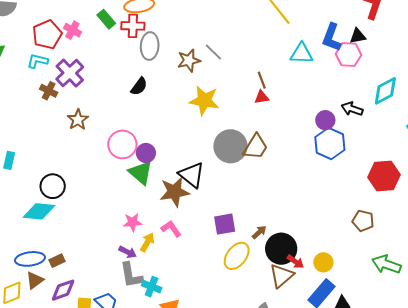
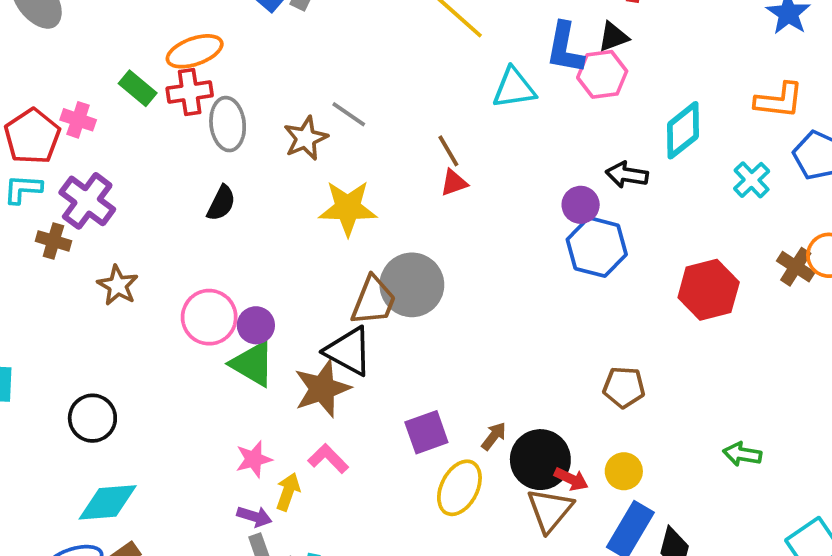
brown trapezoid: (256, 147) -> (374, 301), moved
cyan diamond: (39, 211) -> (108, 502), moved
brown pentagon: (363, 221) -> (624, 387), moved
green arrow: (386, 264) -> (742, 454), size x0.7

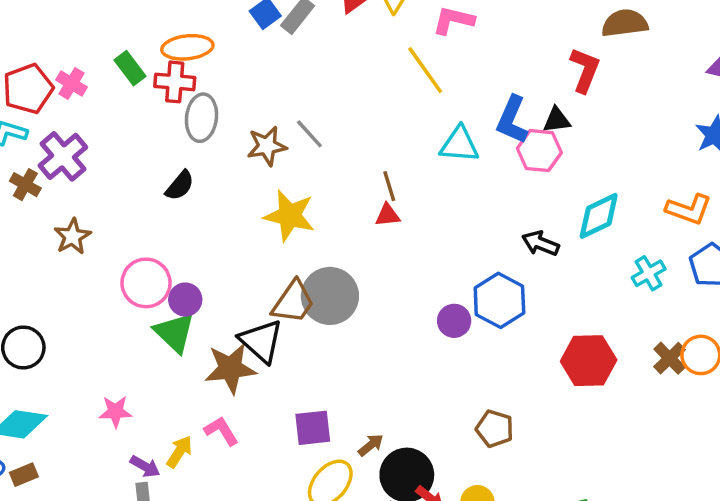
purple circle: (581, 205) -> (454, 321), moved
pink star: (254, 459) -> (115, 412), moved

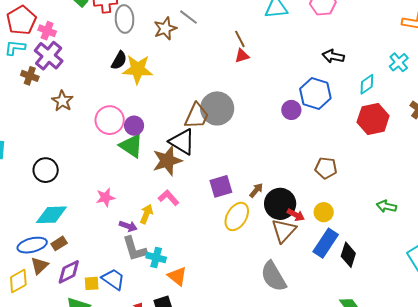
pink cross: (72, 84) -> (47, 31), moved
yellow star: (290, 216) -> (138, 69), moved
cyan diamond: (599, 216) -> (367, 84), moved, size x0.7

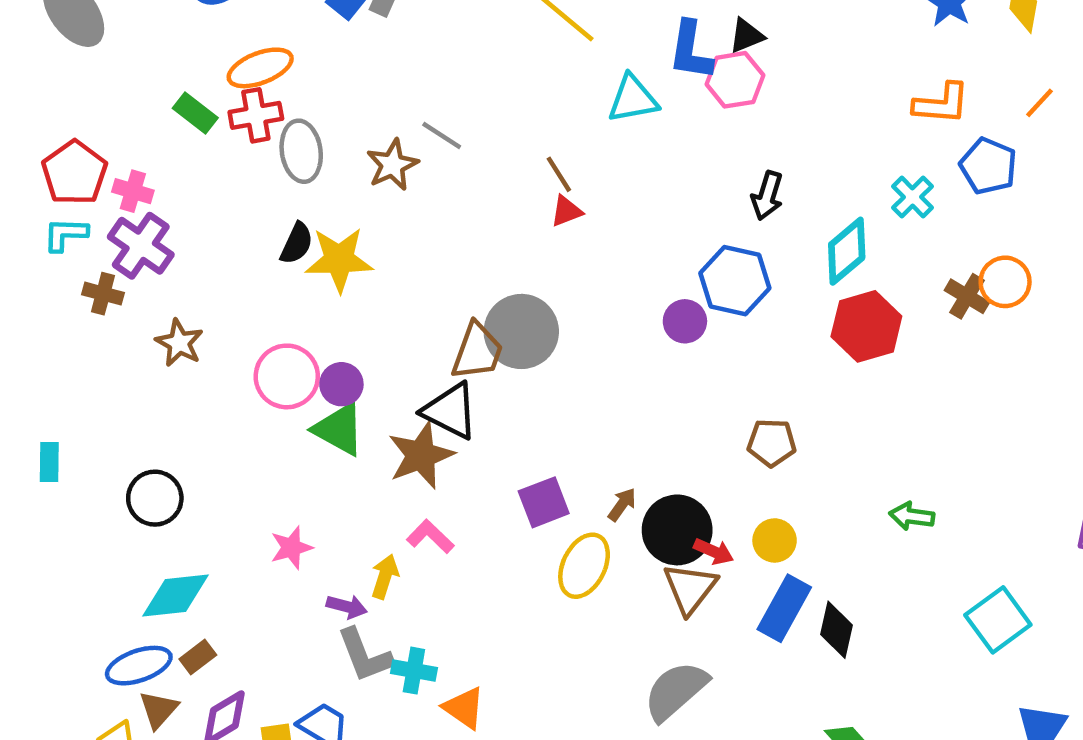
black arrow: (333, 56) -> (767, 196), turned -80
cyan diamond: (367, 84) -> (847, 251), size x1.4
gray semicircle: (273, 276) -> (676, 691), turned 84

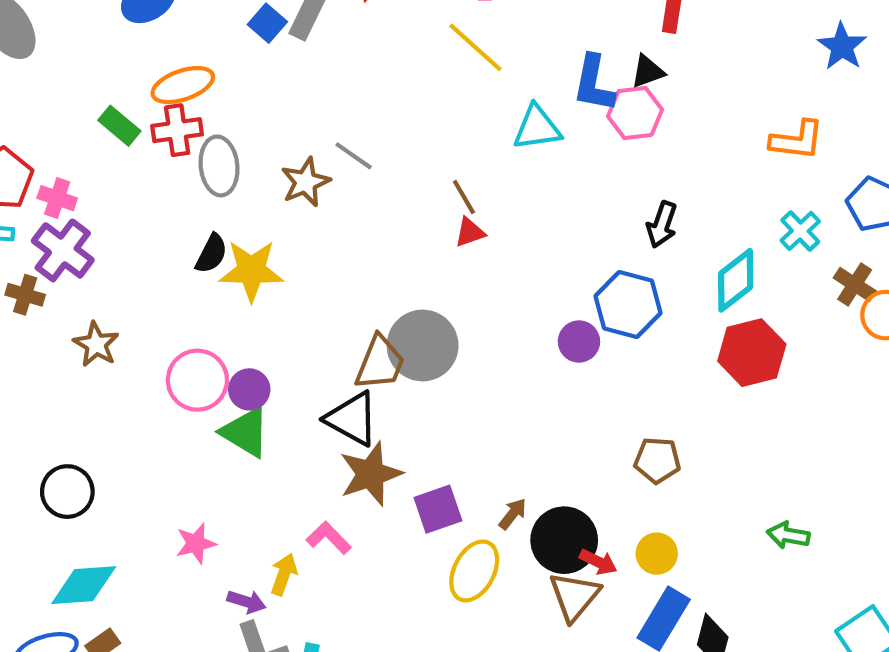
orange L-shape: (941, 104) -> (797, 140), moved
brown cross: (967, 296) -> (855, 284), moved
brown star: (421, 455) -> (371, 474), moved

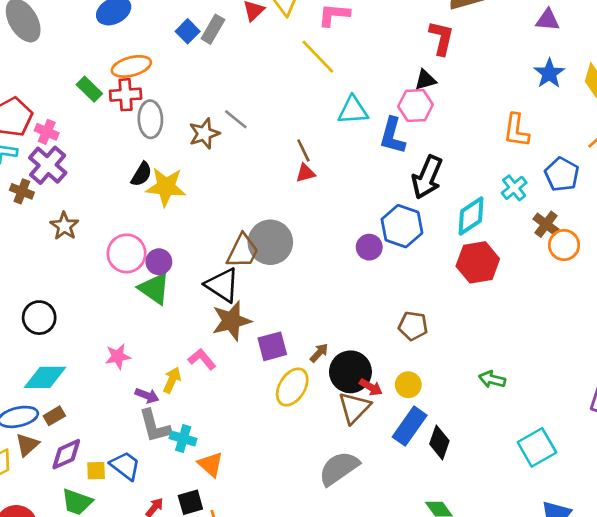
blue L-shape: (594, 83) -> (392, 136), moved
orange L-shape: (797, 140) -> (516, 130), turned 87
black arrow: (662, 225) -> (427, 177), size x1.5

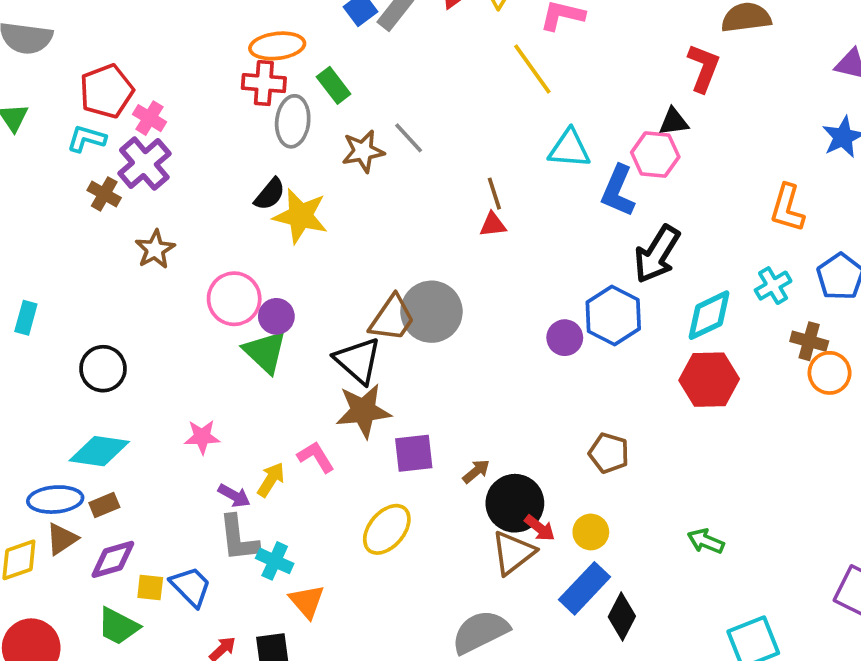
green rectangle: (89, 89) -> (334, 85), moved
brown cross: (546, 224) -> (809, 341), turned -30
yellow ellipse: (292, 387) -> (387, 529), moved

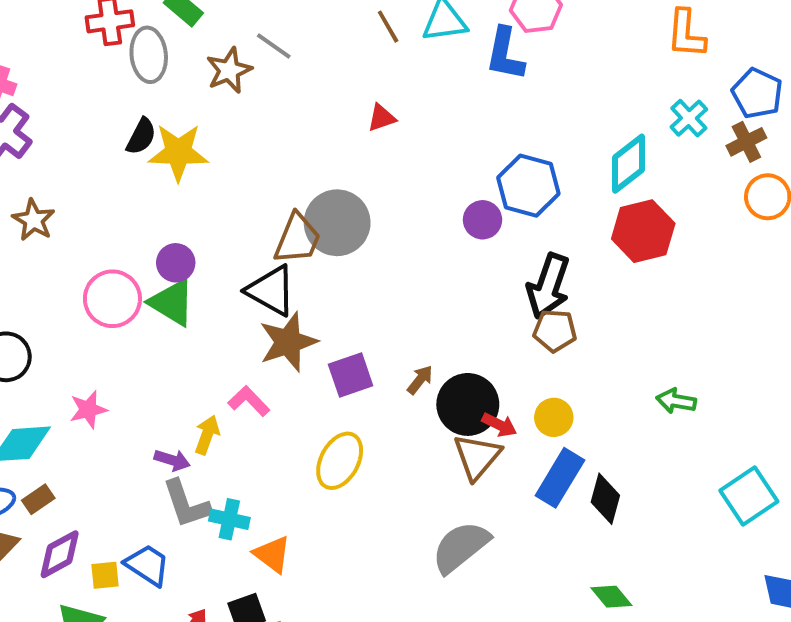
brown line: (494, 194) -> (388, 27), moved
black arrow: (657, 254) -> (548, 286), moved
pink circle: (234, 299) -> (112, 299), moved
brown cross: (809, 341) -> (746, 142), moved, turned -30
pink star: (202, 437) -> (88, 410), moved

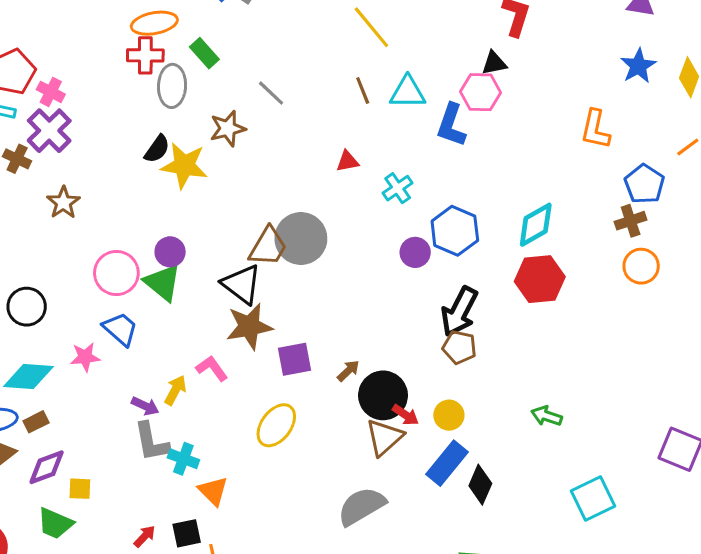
brown star: (229, 70) -> (228, 129), moved
cyan cross: (689, 118) -> (398, 188), moved
blue trapezoid: (147, 565) -> (120, 329), moved

